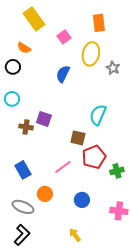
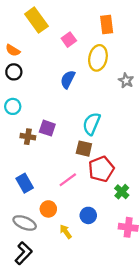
orange semicircle: (24, 48) -> (13, 50), moved
gray star: (113, 68) -> (126, 81), moved
cyan semicircle: (98, 115) -> (92, 124), moved
green cross: (117, 171) -> (122, 192), moved, turned -32
yellow arrow: (75, 235) -> (66, 232), moved

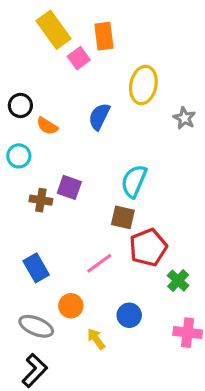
orange rectangle: (107, 24) -> (104, 36), moved
pink square: (69, 40) -> (79, 58), moved
orange semicircle: (13, 50) -> (47, 126), moved

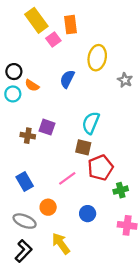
cyan circle: (19, 156) -> (13, 94), moved
green cross: (178, 281) -> (121, 190), turned 32
yellow arrow: (96, 339) -> (61, 243), moved, size x1.5

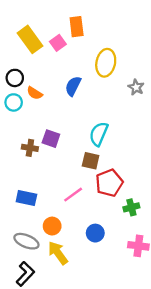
yellow rectangle: (36, 20) -> (30, 39), moved
blue rectangle: (25, 182) -> (26, 198), turned -48
yellow arrow: (61, 243) -> (58, 253), moved

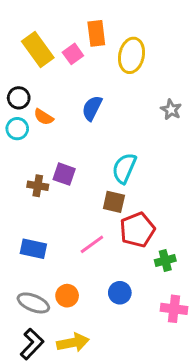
yellow ellipse: (106, 63) -> (132, 55), moved
orange circle: (52, 226) -> (67, 296), moved
yellow arrow: (58, 253) -> (73, 343), moved, turned 115

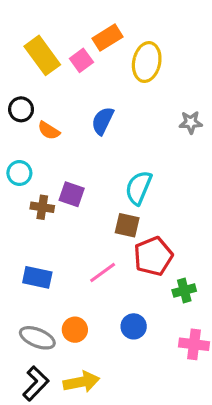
orange rectangle: (96, 33) -> (108, 38), turned 65
gray star: (171, 110) -> (191, 122), turned -30
cyan circle: (17, 129) -> (19, 173), moved

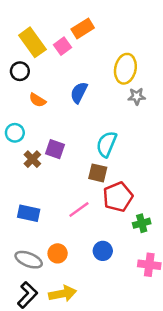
yellow ellipse: (147, 62) -> (125, 69), moved
black circle: (21, 109) -> (20, 71), moved
gray star: (191, 122) -> (137, 96), moved
brown cross: (42, 207) -> (32, 159), turned 36

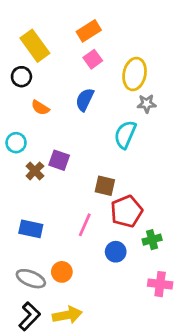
pink square: (63, 46) -> (93, 59), moved
cyan semicircle: (107, 144) -> (125, 135), moved
pink line: (79, 209) -> (85, 225), turned -30
blue circle: (103, 251) -> (116, 252), moved

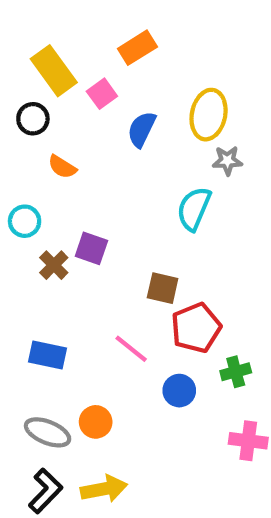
pink square: (93, 59) -> (102, 94), moved
blue semicircle: (85, 100) -> (142, 129), moved
pink line: (85, 225) -> (131, 349), turned -75

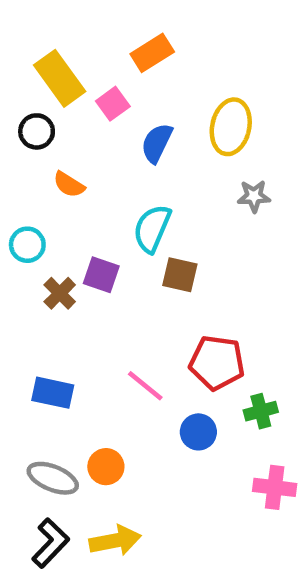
gray star: (227, 161) -> (254, 196), moved
cyan semicircle: (194, 209) -> (152, 229), moved
brown square: (163, 288) -> (180, 275), moved
red pentagon: (196, 328) -> (217, 363), turned 30

